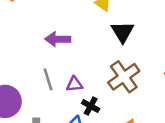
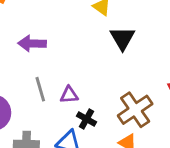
purple arrow: (58, 39) -> (32, 43), moved
brown cross: (124, 77) -> (135, 110), moved

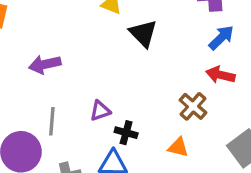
gray line: (40, 89) -> (52, 121), moved, turned 35
brown cross: (135, 110) -> (193, 106), moved, size x0.7

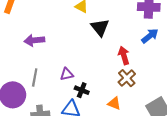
red arrow: (220, 75) -> (124, 55), moved, turned 54

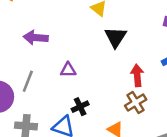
purple triangle: (67, 74) -> (68, 70), moved
black cross: (82, 90) -> (80, 107), turned 32

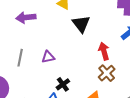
purple arrow: (36, 38) -> (26, 18), moved
gray line: (28, 81) -> (20, 58), moved

